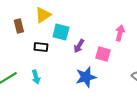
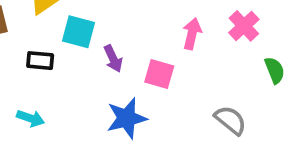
purple arrow: (79, 46) -> (113, 59), turned -56
cyan arrow: (36, 77) -> (31, 118), turned -56

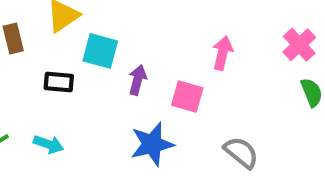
pink cross: (244, 26) -> (299, 45), moved
purple arrow: (113, 59) -> (138, 80), turned -140
gray semicircle: (230, 120) -> (241, 152), moved

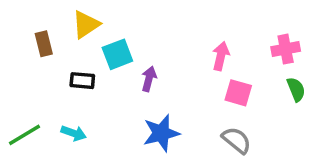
pink cross: (299, 45) -> (286, 49), turned 32
cyan square: (100, 51) -> (117, 54), turned -36
pink square: (187, 97) -> (238, 93), moved

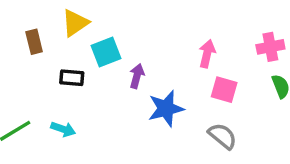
blue star: (161, 133) -> (166, 109), moved

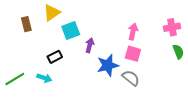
black rectangle: (72, 78) -> (55, 57), moved, turned -32
pink square: (224, 90) -> (133, 54), moved
gray semicircle: (222, 136) -> (131, 78), moved

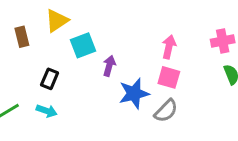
black rectangle: (55, 57) -> (50, 79), moved, turned -40
gray semicircle: (131, 78) -> (166, 111), turned 96

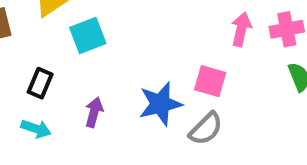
pink arrow: (169, 47) -> (241, 29), moved
purple arrow: (109, 66) -> (94, 112), moved

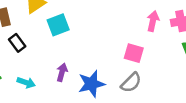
black rectangle: (40, 83) -> (17, 43), moved, turned -60
blue star: (160, 104) -> (91, 84), moved

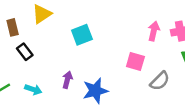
cyan square: (58, 25) -> (82, 35), moved
gray semicircle: (131, 83) -> (160, 81), moved

